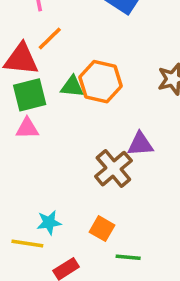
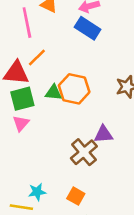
pink triangle: (27, 128) -> (21, 123), turned -48

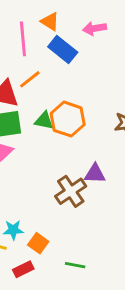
blue rectangle: (88, 28) -> (63, 50), moved
orange square: (76, 196) -> (38, 243), moved

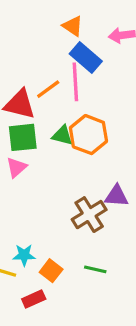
pink line: (23, 39) -> (75, 82), moved
green line: (75, 265) -> (95, 269), moved

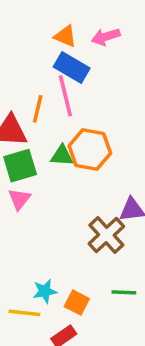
orange triangle: (73, 26) -> (65, 36), moved
orange line: (48, 89) -> (38, 109), turned -30

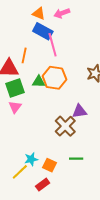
pink line: (65, 96) -> (53, 45), moved
yellow line: (24, 313) -> (20, 172), turned -48

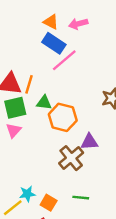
pink line: (53, 45) -> (64, 60), turned 60
orange line: (24, 55) -> (29, 84), moved
orange hexagon: (54, 78) -> (63, 117), moved

